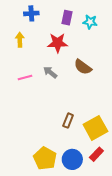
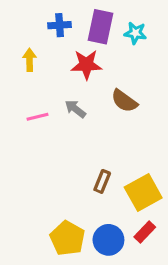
blue cross: (31, 13) -> (60, 25), moved
purple rectangle: (67, 18) -> (101, 27), size x1.5

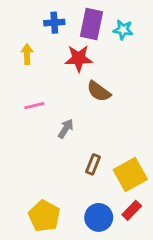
brown semicircle: (124, 101) -> (99, 91), moved
gray arrow: (75, 109) -> (66, 129), moved, turned 84
yellow pentagon: (67, 238) -> (44, 216), moved

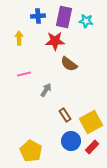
brown rectangle: (93, 164) -> (65, 115), turned -56
blue circle: (99, 217) -> (71, 141), moved

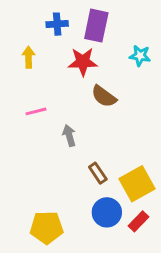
cyan star: (86, 21) -> (140, 56), moved
gray arrow: (46, 90) -> (69, 136), turned -48
yellow pentagon: (31, 151) -> (47, 227), turned -30

